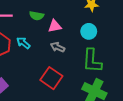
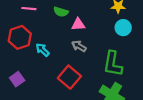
cyan circle: (89, 31) -> (123, 28), moved
cyan arrow: (23, 43) -> (43, 50), moved

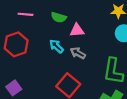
cyan arrow: (43, 50) -> (56, 46), moved

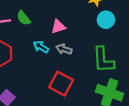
green semicircle: (59, 17) -> (24, 18), moved, turned 48

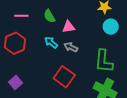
green semicircle: (24, 18) -> (49, 16), moved

